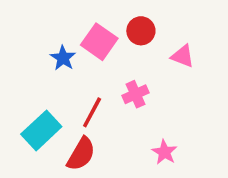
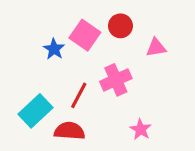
pink triangle: (183, 56) -> (156, 47), turned -30
pink cross: (136, 94) -> (116, 80), size x1.4
red semicircle: (81, 154) -> (69, 131), turned -116

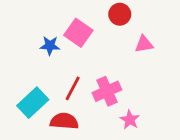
red circle: (120, 26) -> (120, 14), moved
blue star: (54, 49) -> (50, 46), turned -30
pink cross: (116, 80) -> (107, 91), moved

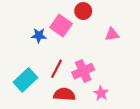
red circle: (120, 14) -> (83, 11), moved
red semicircle: (64, 121) -> (64, 94), moved

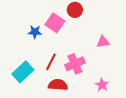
pink triangle: (112, 34) -> (103, 42), moved
pink star: (101, 93) -> (102, 85), moved

